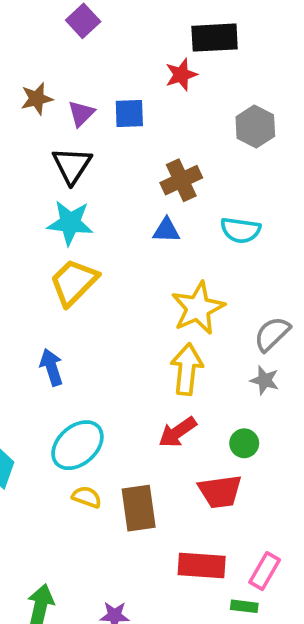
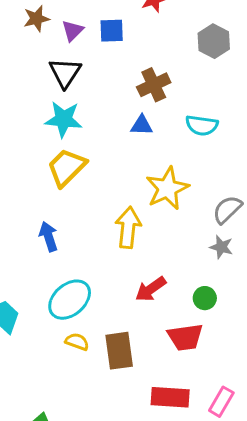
yellow arrow: (187, 369) -> (128, 227), moved

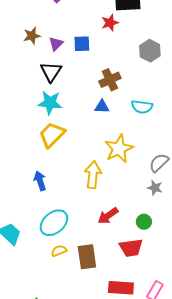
yellow semicircle: (77, 342) -> (59, 251), turned -42

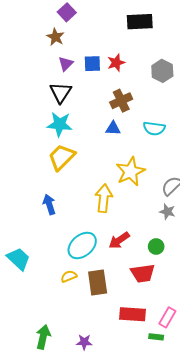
red star: (110, 23) -> (116, 63), moved
brown star: (32, 36) -> (55, 37), moved, turned -30
cyan ellipse: (54, 223) -> (82, 245), moved

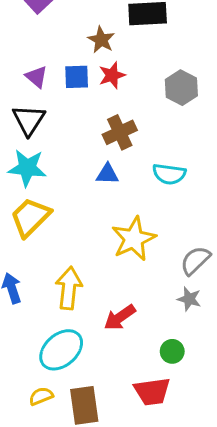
brown star: (55, 37) -> (101, 40), moved
purple triangle: (66, 64) -> (36, 77), turned -35
yellow arrow: (104, 198) -> (69, 288), moved
red arrow: (119, 240) -> (120, 317), moved

